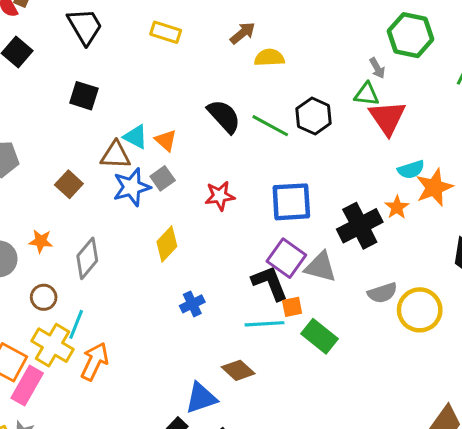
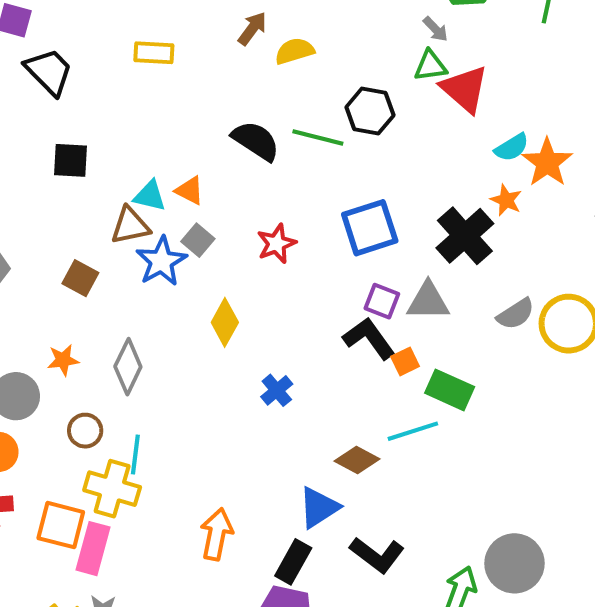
purple square: (286, 258) -> (382, 301), size x0.7
cyan line: (264, 324) -> (413, 431), moved
orange arrow: (95, 361) -> (216, 534), moved

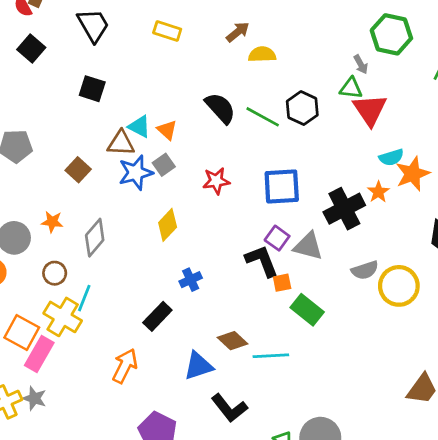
cyan line: (413, 431) -> (271, 356), moved
black rectangle: (293, 562) -> (157, 316), moved

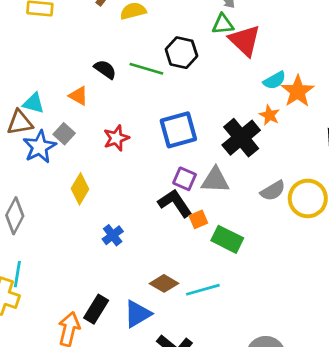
black semicircle: (220, 108) -> (105, 69), size x0.7
orange triangle: (167, 130) -> (78, 96), moved
black rectangle: (157, 316) -> (96, 309), moved

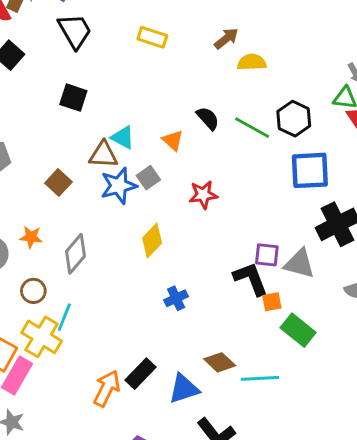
blue square: (178, 130) -> (310, 170), moved
purple square: (185, 179) -> (267, 255), turned -30

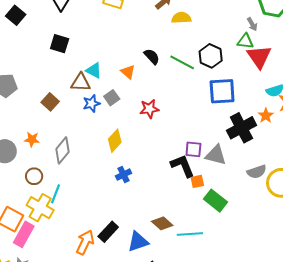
blue star: (119, 186) -> (91, 103), size x0.7
blue cross: (176, 298) -> (124, 175), moved

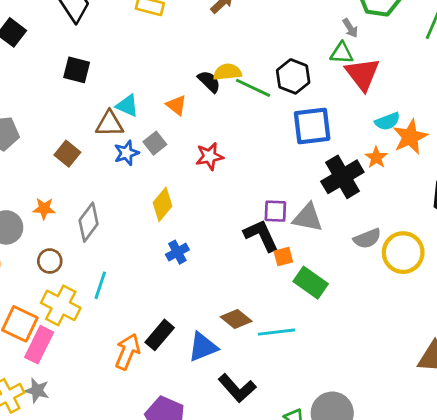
yellow semicircle: (181, 18) -> (227, 72), moved
cyan line: (56, 194) -> (100, 285), moved

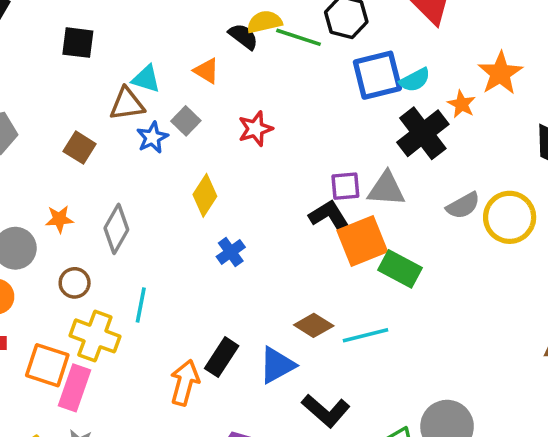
cyan semicircle: (387, 121) -> (415, 80), moved
orange square: (283, 257) -> (362, 241), size x2.0

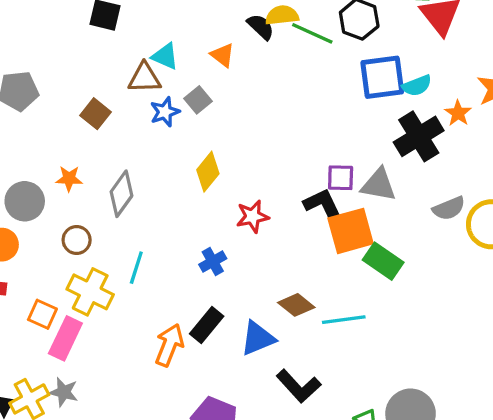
red star: (255, 129) -> (253, 216), moved
blue cross: (231, 252) -> (213, 262), moved
orange square: (47, 365) -> (42, 314), size x0.7

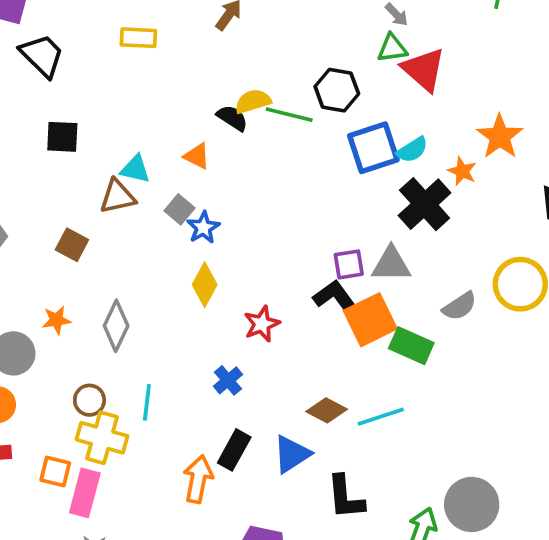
blue star: (165, 112) -> (203, 228), moved
gray semicircle: (449, 208) -> (459, 306), moved
brown circle: (77, 240) -> (89, 400), moved
black L-shape: (299, 386) -> (345, 497), turned 48

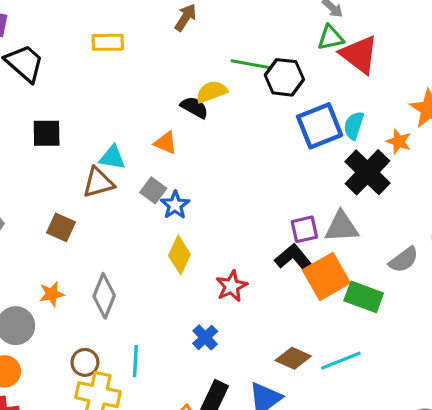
green line: (289, 115) -> (251, 64), moved
cyan semicircle: (412, 150) -> (354, 125), turned 144

